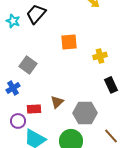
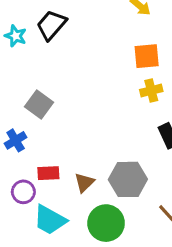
orange square: (69, 42) -> (147, 56), moved
brown triangle: (57, 102) -> (84, 183), moved

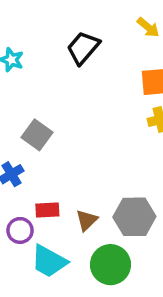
black trapezoid: (51, 25) -> (83, 48), moved

